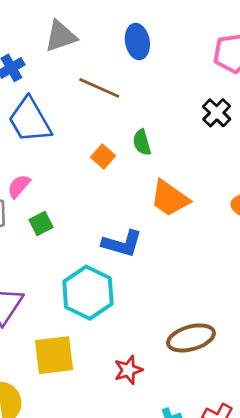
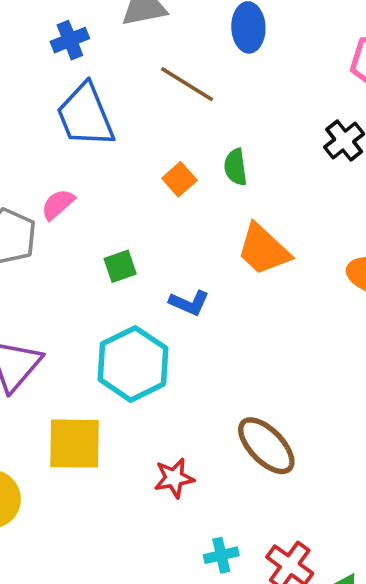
green square: (41, 224) -> (120, 266), moved
blue L-shape: (122, 244) -> (189, 303), size x0.7
brown ellipse: (191, 338) -> (266, 446), turned 54

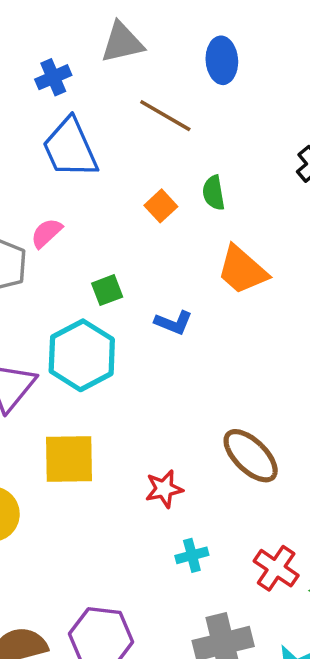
cyan hexagon: (133, 364) -> (82, 355), moved
cyan cross: (221, 555) -> (192, 555), moved

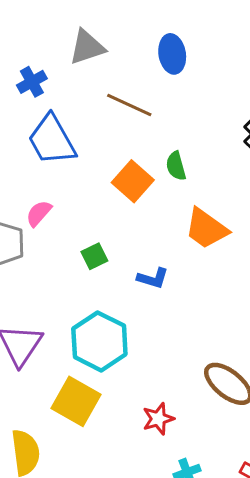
orange square: (161, 206) -> (133, 181), size x1.5
cyan hexagon: (82, 355) -> (99, 341), moved
yellow square: (69, 459) -> (76, 401), turned 36

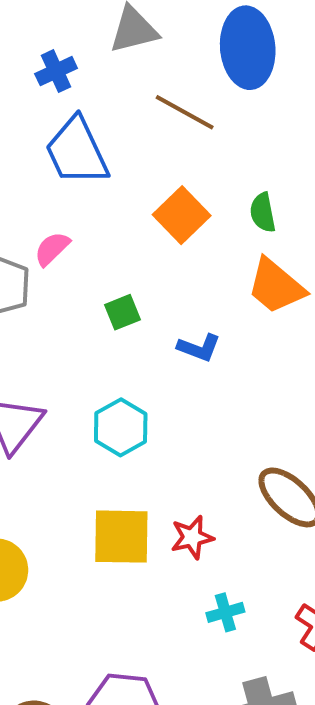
blue ellipse: (172, 54) -> (248, 48), size x1.5
green semicircle: (176, 166) -> (263, 213), moved
cyan hexagon: (99, 341) -> (121, 427), size x0.7
yellow square: (76, 401) -> (121, 537), moved, turned -33

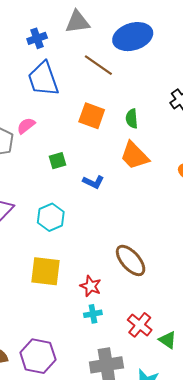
blue ellipse: (248, 48) -> (133, 37), turned 72
orange square: (182, 215) -> (92, 116), turned -32
red star: (192, 537) -> (91, 286), moved, turned 30

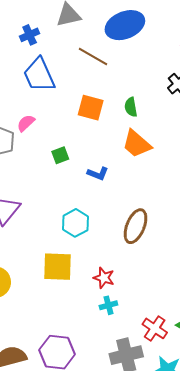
cyan hexagon: (51, 217) -> (75, 223), moved
brown ellipse: (131, 260) -> (135, 226), moved, turned 68
red cross: (140, 325) -> (155, 328), moved

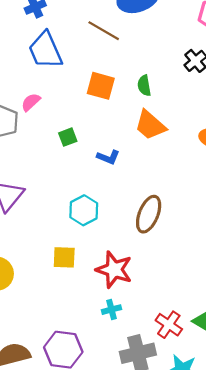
yellow square: (58, 267) -> (64, 257), size x0.7
red star: (104, 278) -> (114, 270), size x1.6
cyan cross: (108, 305) -> (111, 310), moved

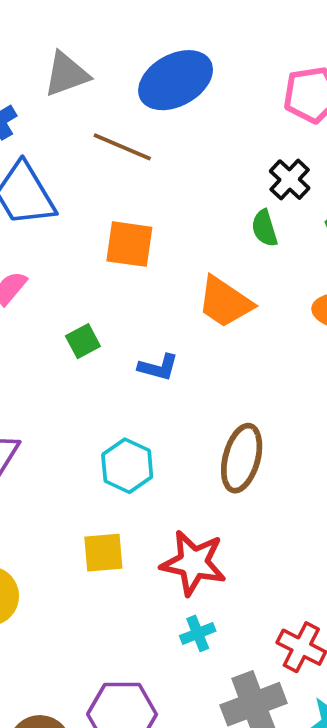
green semicircle: (144, 86) -> (265, 228), moved

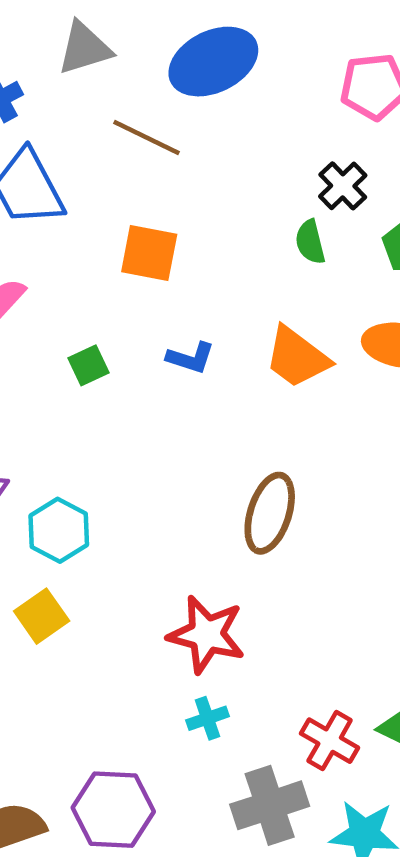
orange trapezoid: (225, 302) -> (297, 357), moved
blue L-shape: (158, 367) -> (191, 358), moved
cyan hexagon: (127, 466) -> (59, 530), moved
yellow square: (103, 553) -> (42, 616), moved, turned -33

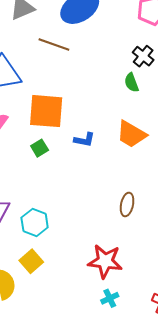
orange square: (149, 253) -> (46, 111), moved, size x1.4
brown ellipse: (270, 513) -> (127, 204), size x0.7

